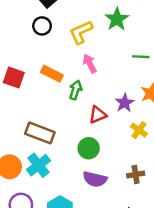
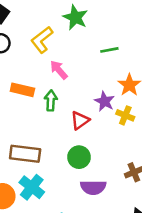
yellow cross: (139, 130) -> (125, 115), moved

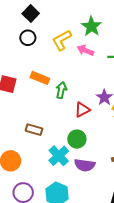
pink arrow: (59, 70) -> (85, 50), moved, turned -35
brown rectangle: (25, 154) -> (34, 130), size x0.7
cyan cross: (32, 187) -> (59, 156), moved

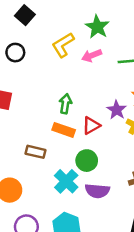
black circle: (28, 38) -> (15, 53), moved
pink arrow: (85, 50) -> (92, 55), turned -42
orange rectangle: (40, 78) -> (64, 130), moved

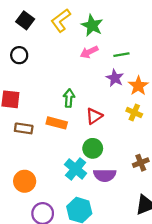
yellow L-shape: (63, 45) -> (61, 20), moved
purple star: (117, 110) -> (115, 78), moved
orange rectangle: (64, 130) -> (57, 123), moved
brown rectangle: (36, 152) -> (24, 128), moved

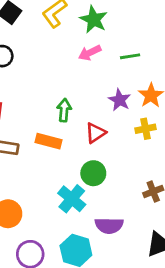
purple star: (115, 78) -> (120, 100), moved
yellow cross: (134, 112) -> (146, 129), turned -35
purple semicircle: (105, 175) -> (109, 225), moved

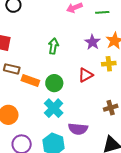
red triangle: (95, 133) -> (86, 75), moved
orange rectangle: (49, 141) -> (30, 80), moved
green circle: (93, 173) -> (54, 83), moved

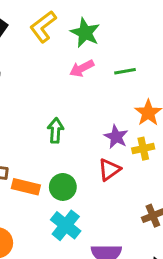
purple star: (92, 42) -> (116, 137), moved

